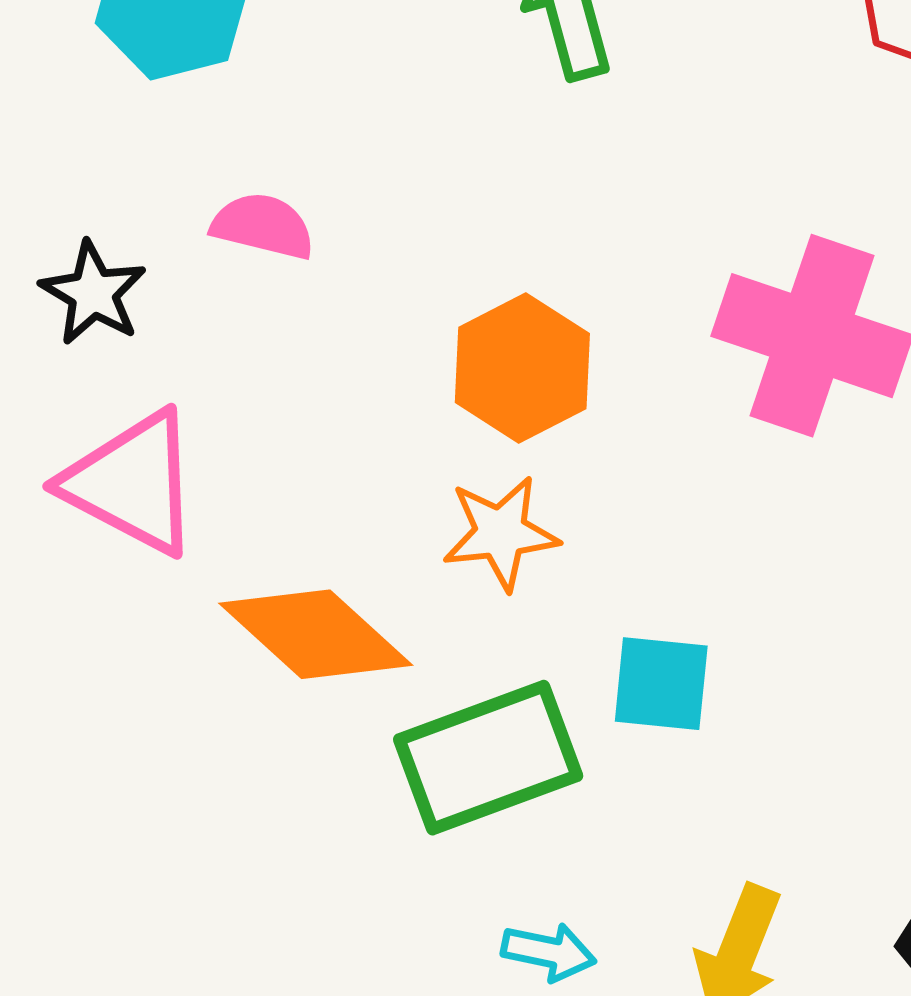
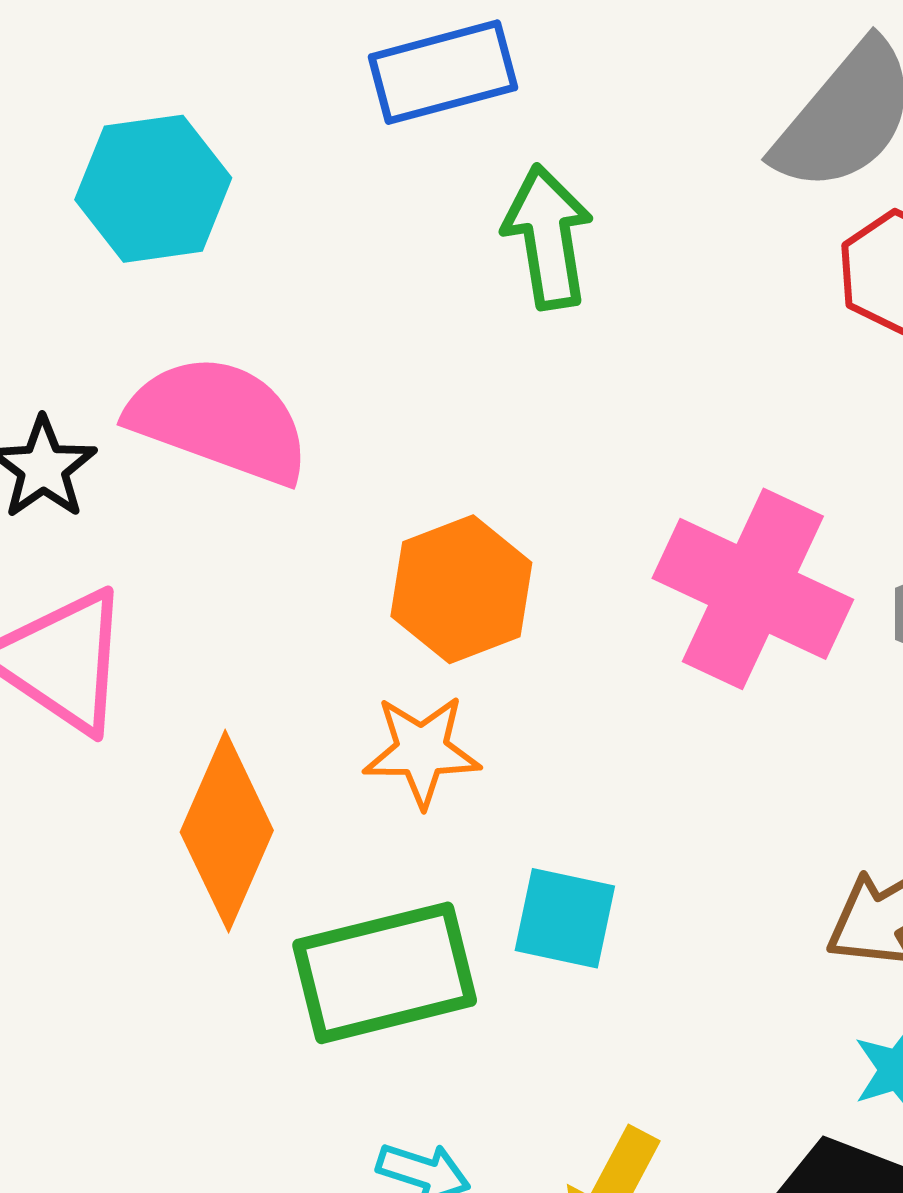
pink semicircle: (263, 226) -> (219, 420), size x1.8
orange diamond: (316, 634) -> (227, 831), turned 65

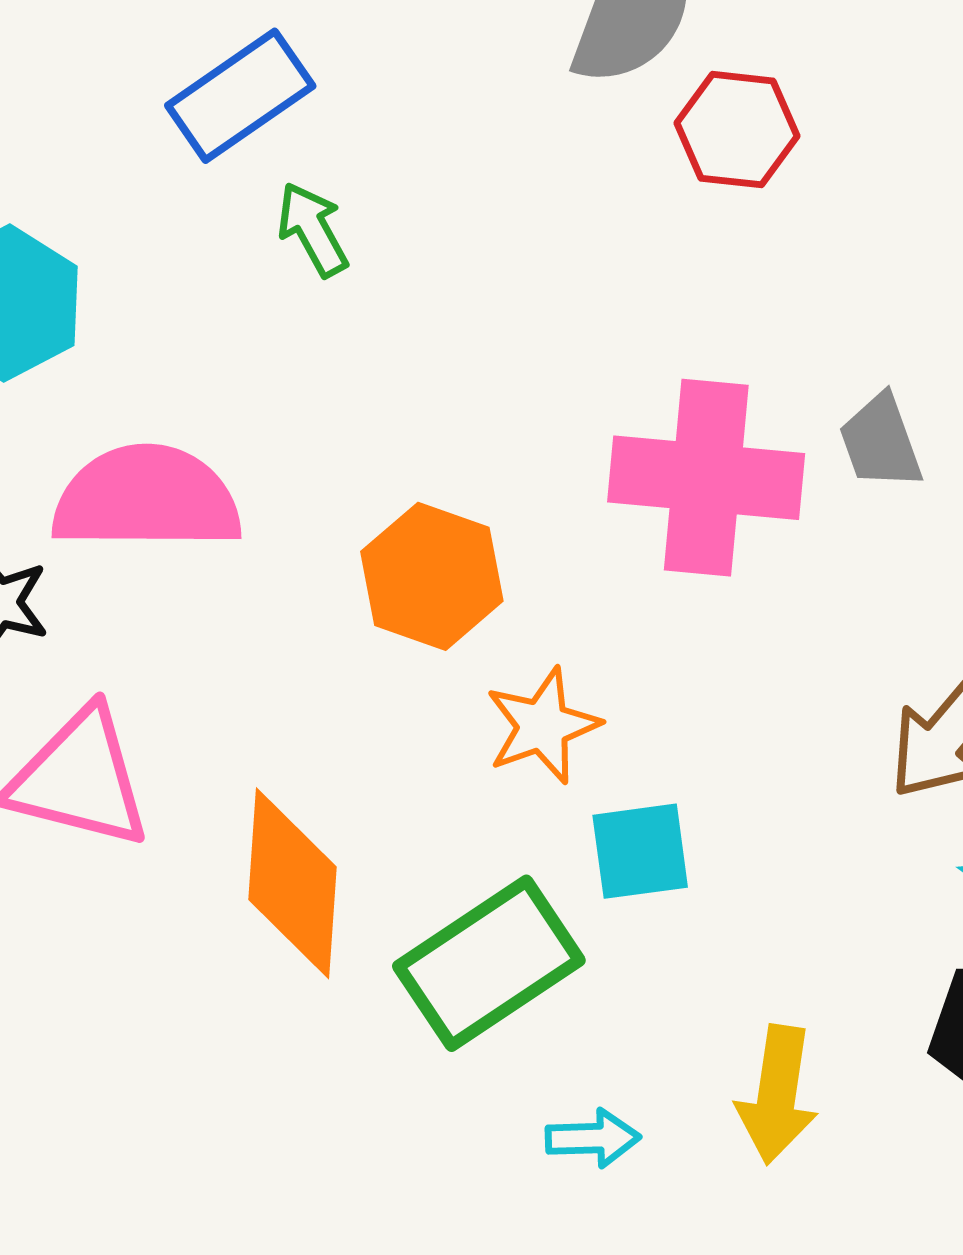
green arrow: (548, 237) -> (313, 229), moved, size x0.7
orange star: (422, 751) -> (543, 726), moved

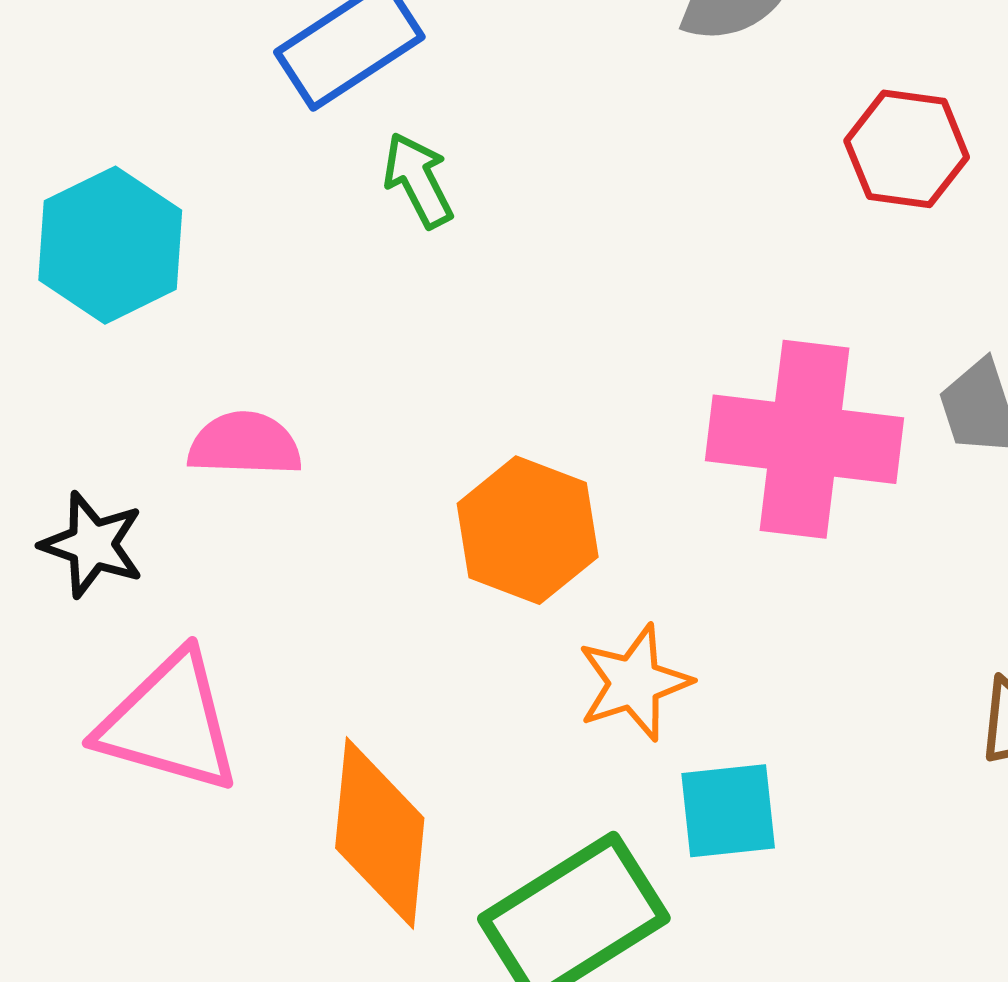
red hexagon: (737, 130) -> (907, 149), moved
pink semicircle: (147, 498) -> (245, 444), size x0.6

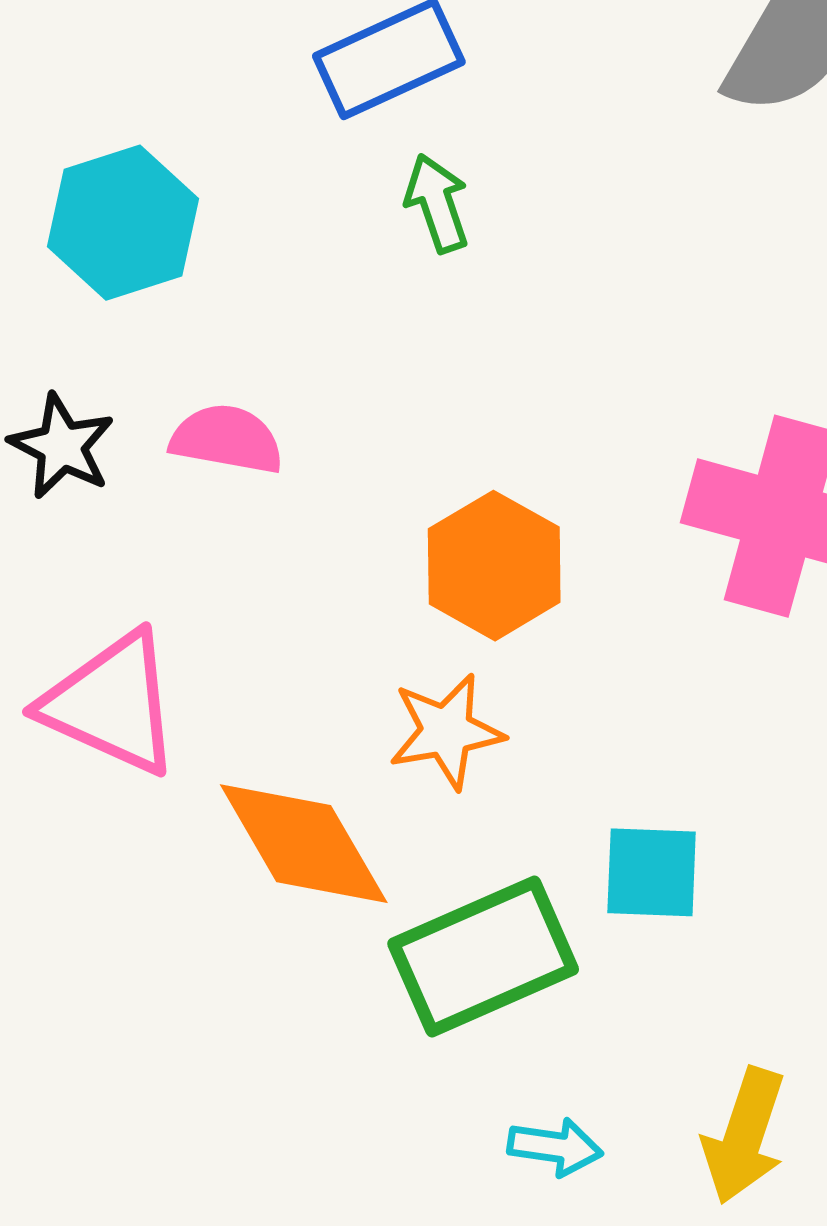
black star: (92, 545) -> (62, 446), moved
orange star: (634, 683) -> (446, 731), moved
orange diamond: (380, 833) -> (304, 844), turned -44

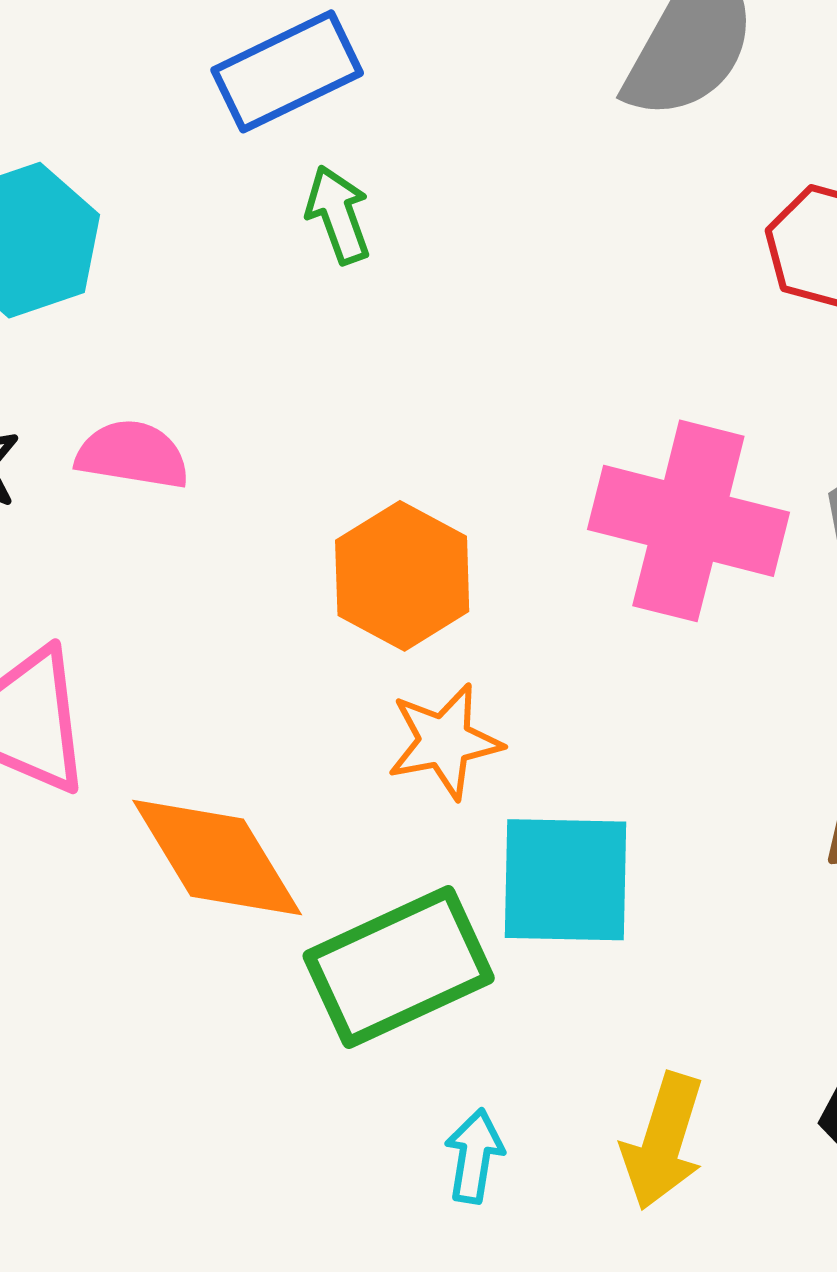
orange star: (446, 731) -> (445, 741), moved
cyan square: (652, 872) -> (565, 880), size x1.4
cyan arrow: (555, 1147) -> (474, 1156), turned -88

